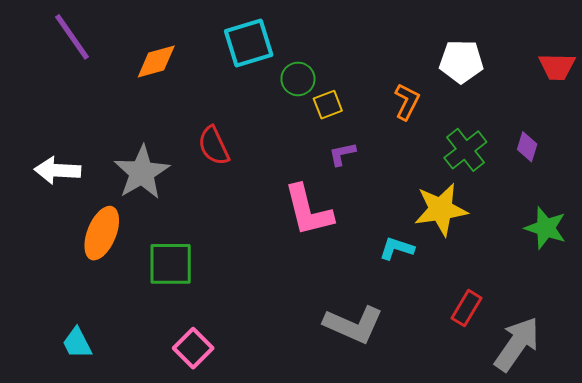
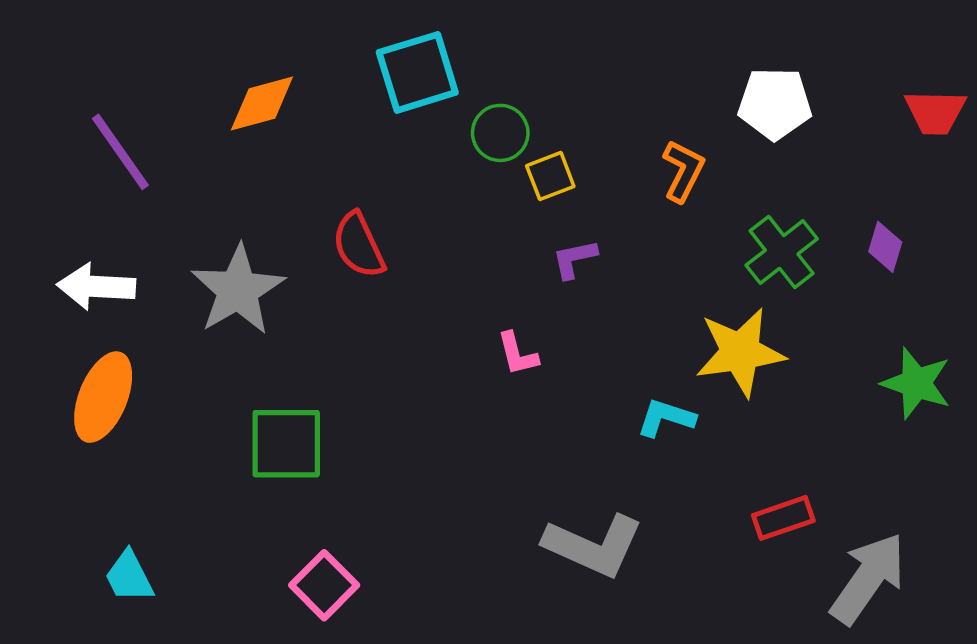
purple line: (72, 37) -> (120, 152), moved
pink L-shape: (308, 210) -> (517, 354), size x0.5
orange ellipse: (102, 233) -> (103, 397), moved
red rectangle: (466, 308) -> (783, 518), turned 40

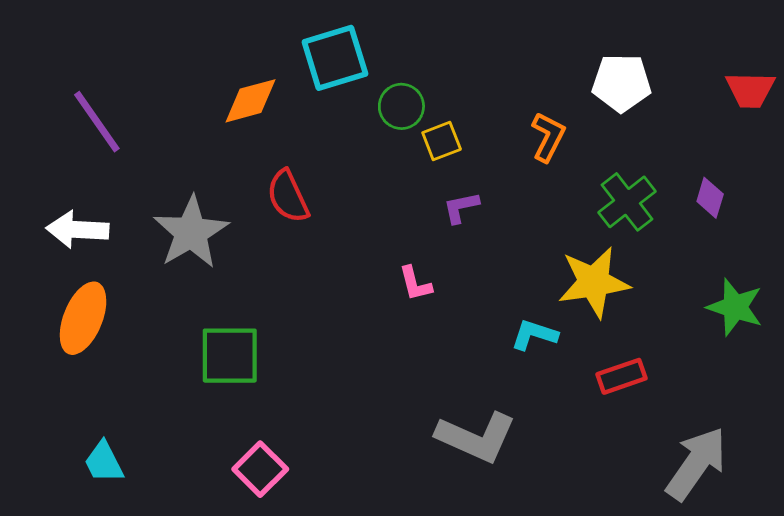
orange diamond: (262, 104) -> (251, 101), moved
red rectangle: (783, 518) -> (622, 376), moved

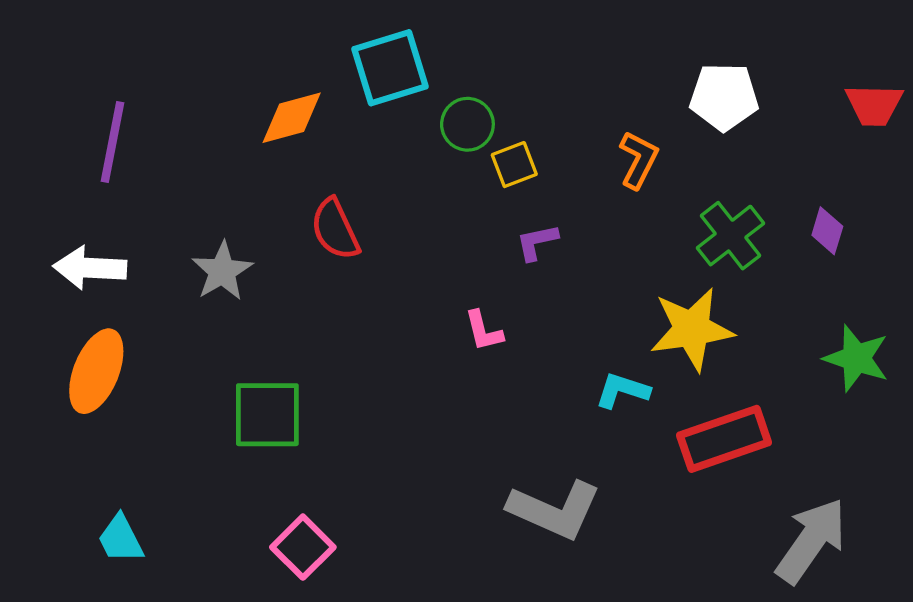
purple line: (97, 122) -> (112, 142), turned 46
gray star: (191, 232) -> (222, 271), size x0.7
red rectangle: (622, 376) -> (724, 439), size x1.6

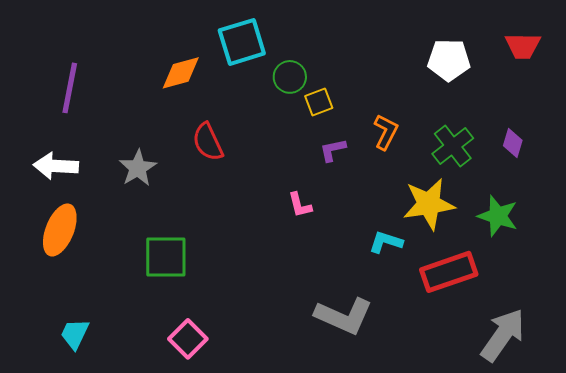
red trapezoid: (874, 105) -> (523, 46), moved
orange L-shape: (639, 160) -> (386, 132), moved
green star: (856, 358) -> (498, 216), moved
cyan trapezoid: (121, 539) -> (75, 334), turned 52

